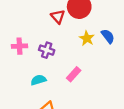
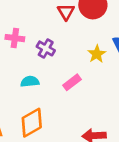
yellow star: (87, 38) -> (97, 54), moved

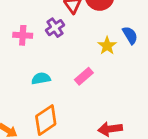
purple cross: (46, 48) -> (55, 28), moved, turned 30

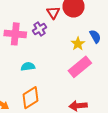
pink cross: (23, 35) -> (15, 34), size x1.5
pink rectangle: (84, 76) -> (80, 67), moved, size x1.6

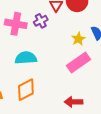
cyan semicircle: (28, 67) -> (26, 58), size x1.5

